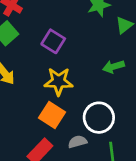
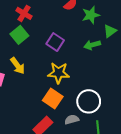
green arrow: (113, 67) -> (92, 45), moved

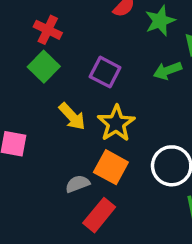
yellow arrow: (18, 66) -> (72, 116), moved
yellow star: (59, 73) -> (116, 123), turned -30
gray semicircle: (72, 119) -> (78, 184), moved

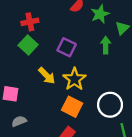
red cross: (48, 30) -> (30, 22), turned -35
green arrow: (167, 71) -> (106, 45), turned 112
gray semicircle: (78, 184) -> (19, 121), moved

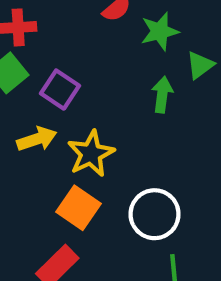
purple square: (67, 47) -> (60, 90), moved
yellow arrow: (47, 76) -> (37, 139), turned -72

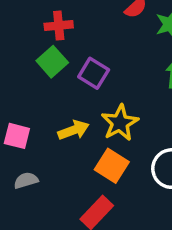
yellow arrow: (37, 139) -> (74, 130), moved

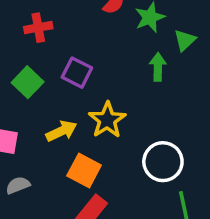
green square: (52, 62) -> (28, 82), moved
orange square: (112, 166) -> (84, 171), moved

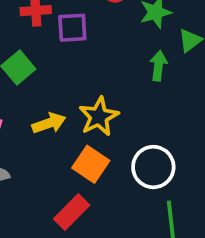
purple square: (77, 73) -> (72, 28), moved, turned -36
orange square: (84, 171) -> (91, 164), moved

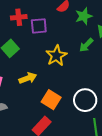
green arrow: (158, 66) -> (86, 45), turned -140
yellow star: (99, 116) -> (56, 56), moved

